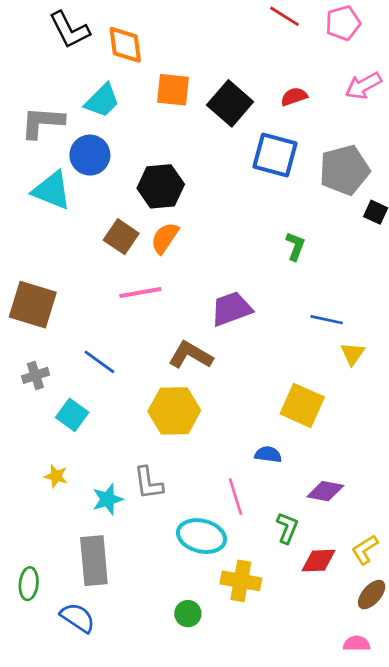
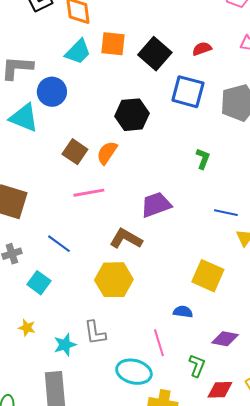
cyan trapezoid: (102, 101) -> (78, 52), moved
black hexagon: (161, 186) -> (132, 115), moved

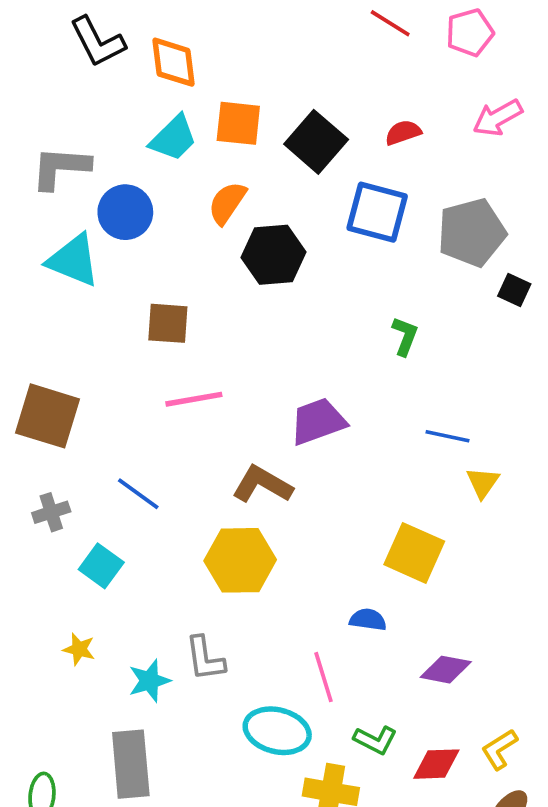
brown square: (75, 152) -> (168, 323), turned -30
orange semicircle: (107, 153) -> (227, 203), moved
green L-shape: (197, 366) -> (375, 740), moved, turned 95

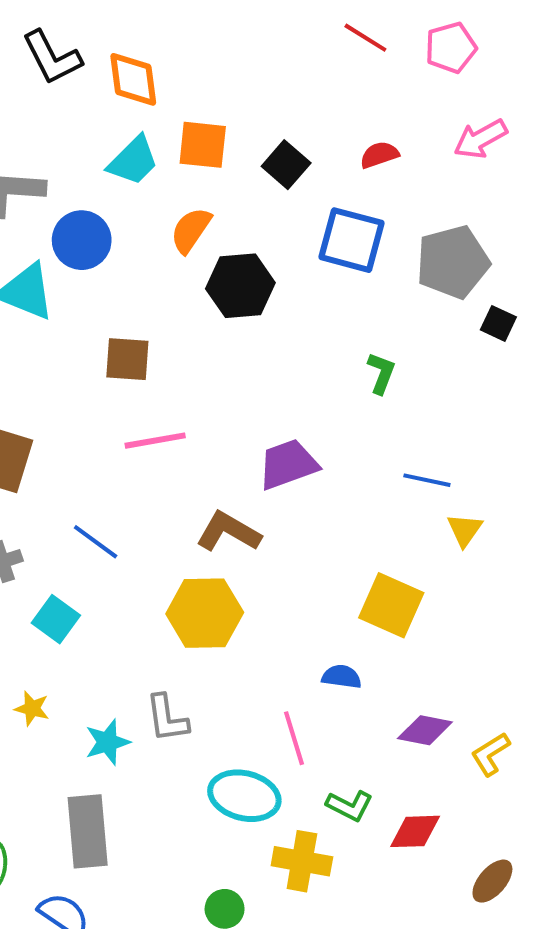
black square: (316, 142) -> (286, 165), size x0.7
yellow L-shape: (499, 749) -> (490, 754), moved

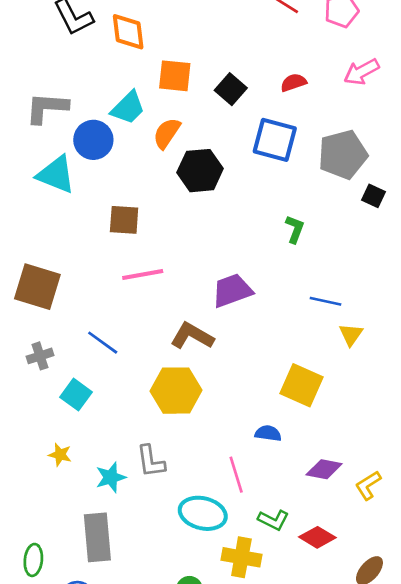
cyan trapezoid: (133, 161) -> (128, 108), moved
red diamond: (415, 831) -> (317, 537), turned 33

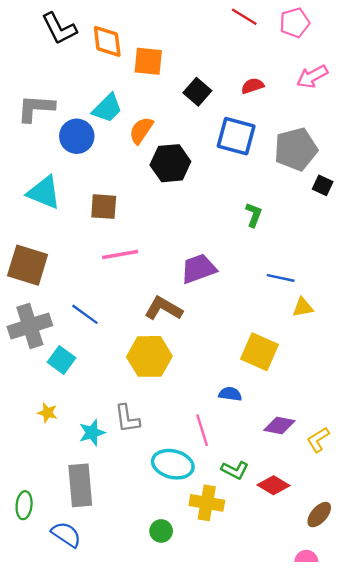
orange square: (175, 76) -> (148, 61), moved
cyan triangle: (56, 175) -> (44, 192), moved
yellow triangle: (351, 335) -> (303, 307), turned 45
gray cross: (40, 356) -> (30, 326), size x1.8

